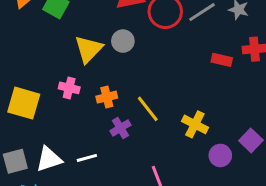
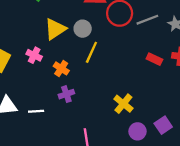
orange cross: (107, 97) -> (61, 68), turned 35
yellow line: (148, 109) -> (91, 52), moved, turned 50

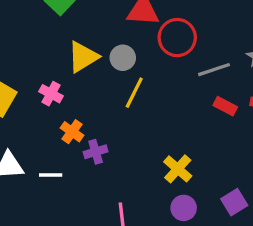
gray line: (147, 20) -> (214, 70), moved
orange cross: (61, 68) -> (72, 132), moved
purple circle: (137, 131) -> (184, 208), moved

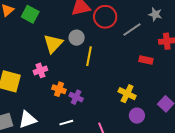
pink cross: (51, 94) -> (40, 70), turned -32
red rectangle: (225, 106) -> (146, 60), moved
purple cross: (96, 152) -> (76, 97), turned -32
white line: (51, 175) -> (66, 123), moved

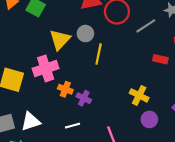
pink cross: (40, 70) -> (46, 68), size x1.6

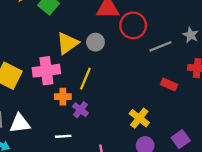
yellow line: (99, 54) -> (85, 79), moved
orange cross: (65, 89) -> (63, 97), turned -32

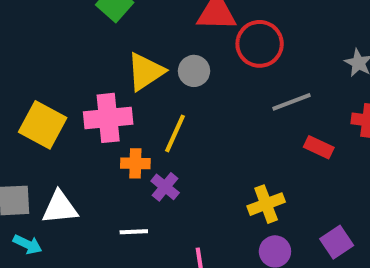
gray line: (160, 46) -> (291, 102), moved
yellow cross: (139, 118) -> (266, 204), turned 30

